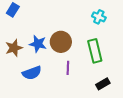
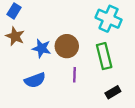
cyan cross: (99, 17) -> (109, 19), size x1.6
brown star: (14, 48) -> (15, 36), moved, turned -30

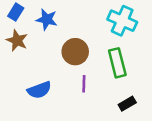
blue star: (42, 48) -> (47, 19), moved

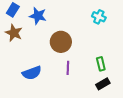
cyan cross: (122, 21) -> (99, 17), size x0.6
green rectangle: (117, 63) -> (101, 64), moved, size x0.6

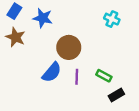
green rectangle: (101, 64) -> (104, 76), moved, turned -48
blue semicircle: (32, 73) -> (52, 72), moved, turned -30

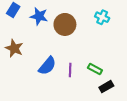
brown star: (16, 37) -> (14, 48), moved
brown circle: (69, 47) -> (65, 24), moved

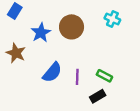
blue star: (39, 16) -> (41, 33), moved, turned 30
black rectangle: (106, 87) -> (98, 96), moved

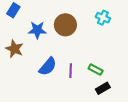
blue star: (41, 33) -> (37, 30), turned 30
black rectangle: (98, 96) -> (103, 88), moved

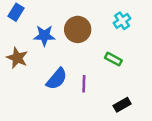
cyan cross: (103, 18) -> (122, 21), turned 32
green rectangle: (96, 70) -> (113, 59), moved

